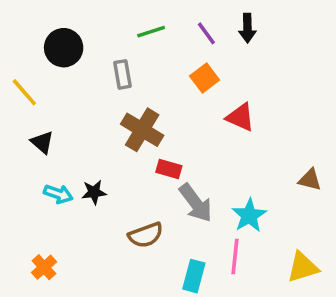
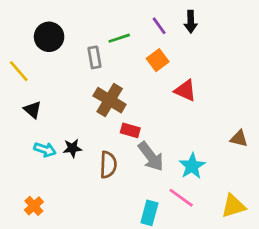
green line: (151, 32) -> (119, 38), moved
brown semicircle: (146, 235) -> (108, 165), moved, turned -68
pink line: (235, 256) -> (181, 198), turned -60

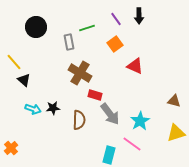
yellow line: (19, 71) -> (14, 62), moved
orange cross: (34, 206) -> (11, 148), moved
yellow triangle: (233, 206) -> (176, 133), moved

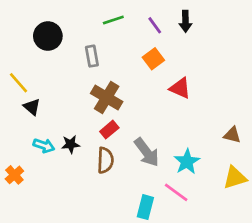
green line: (87, 28) -> (113, 20), moved
red rectangle: (95, 95) -> (109, 130), moved, turned -56
orange cross: (11, 148) -> (14, 175), moved

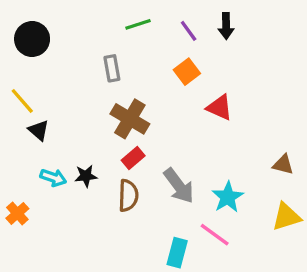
black circle: (48, 36) -> (32, 39), moved

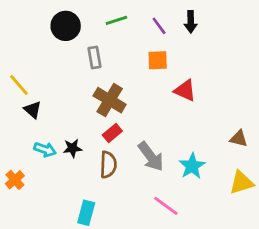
black circle: (32, 39) -> (66, 26), moved
orange square: (187, 72) -> (158, 60), turned 35
pink line: (215, 235) -> (166, 206), moved
cyan rectangle: (177, 253) -> (86, 213), moved

